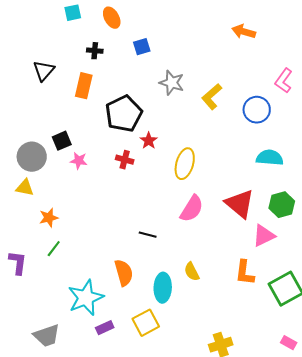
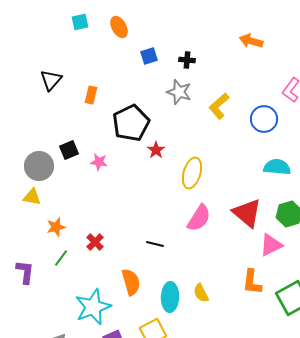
black cross: (95, 51) -> (187, 60), moved
orange rectangle: (84, 86) -> (91, 95), size x0.7
red cross: (125, 160) -> (95, 242), moved, turned 30
pink star: (79, 161) -> (99, 162), moved
yellow semicircle: (192, 272) -> (201, 293), moved

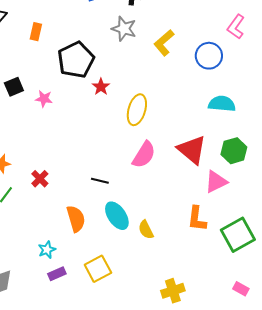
cyan ellipse: (170, 297) -> (117, 216), moved, turned -36
cyan star: (93, 307) -> (47, 250), moved, size x0.5

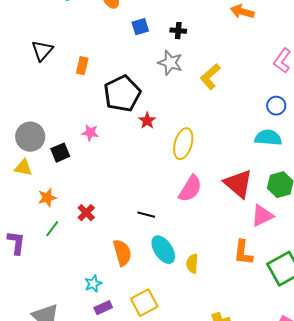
blue circle: (209, 56) -> (276, 106), moved, size x0.7
black square: (14, 87) -> (60, 153), moved
yellow semicircle: (146, 230) -> (192, 264), turned 30

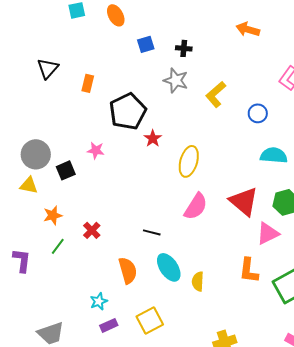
blue circle: (276, 106) -> (258, 113), moved

